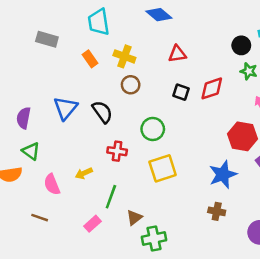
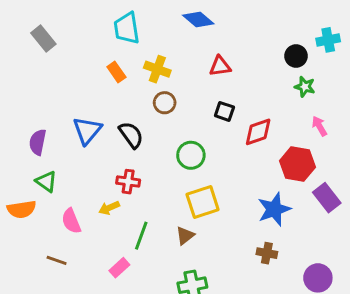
gray rectangle: (47, 39) -> (43, 38), moved, turned 35
red diamond: (212, 88) -> (258, 132), moved
red cross: (117, 151) -> (128, 182), moved
brown triangle: (134, 218) -> (185, 236), moved

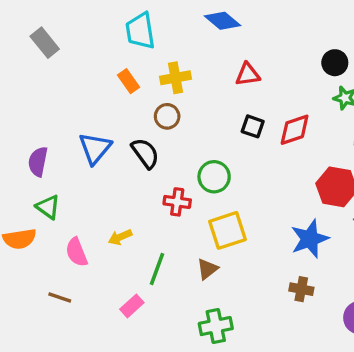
yellow cross: (157, 69) -> (175, 78), turned -30
brown circle: (165, 103) -> (167, 116), moved
red diamond: (258, 132) -> (295, 130), moved
red cross: (128, 182) -> (177, 202), moved

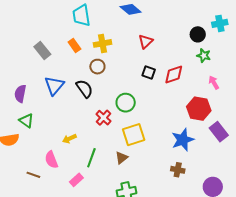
gray rectangle: (45, 43) -> (42, 50), moved
red triangle: (248, 74) -> (146, 41), turned -35
red cross: (177, 202) -> (103, 118), turned 35
pink semicircle: (77, 252) -> (51, 160), moved

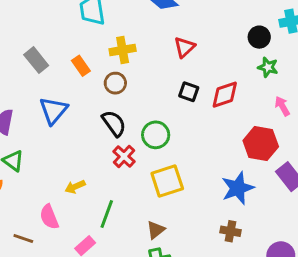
orange rectangle: (74, 45) -> (81, 66), moved
black semicircle: (84, 89) -> (114, 123), moved
brown triangle: (122, 158) -> (156, 230), moved

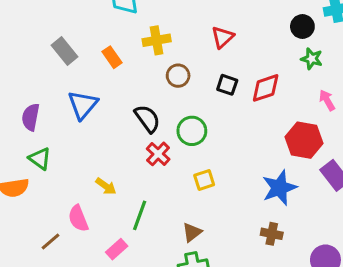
brown circle: (115, 83) -> (178, 76), moved
yellow square: (167, 181) -> (204, 180), size x0.6
yellow arrow: (75, 187) -> (106, 186), turned -120
brown line: (23, 238) -> (51, 241), turned -60

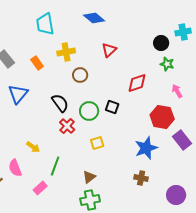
black square: (227, 85) -> (112, 107), moved

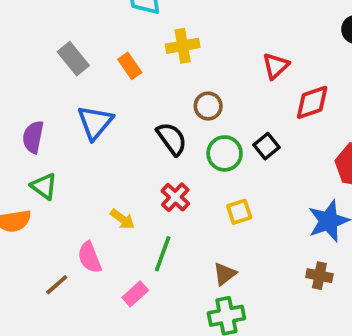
red triangle: (109, 50) -> (276, 66), moved
brown circle: (80, 75) -> (208, 106), moved
black square: (112, 107) -> (267, 146), turned 32
red cross: (67, 126) -> (175, 197), moved

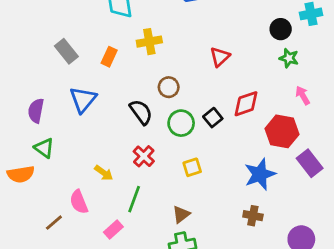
orange rectangle: (130, 66) -> (109, 57), turned 60
red diamond: (312, 102) -> (246, 104), moved

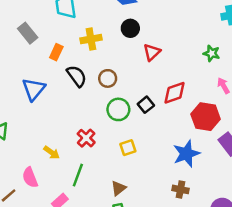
black circle: (281, 29) -> (130, 28), moved
gray rectangle: (66, 51) -> (28, 33), moved
black semicircle: (141, 112) -> (77, 76), moved

